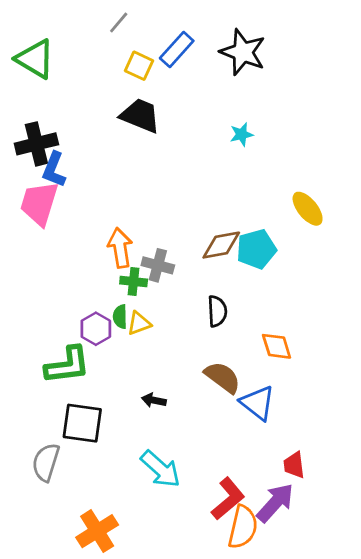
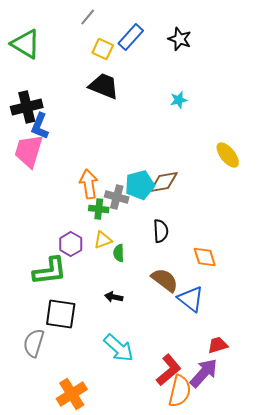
black star: (243, 52) -> (180, 39), size x0.7
cyan pentagon: (256, 249) -> (140, 185), moved
green semicircle: (120, 317) -> (119, 253), moved
red trapezoid: (294, 465) -> (218, 345), turned 80

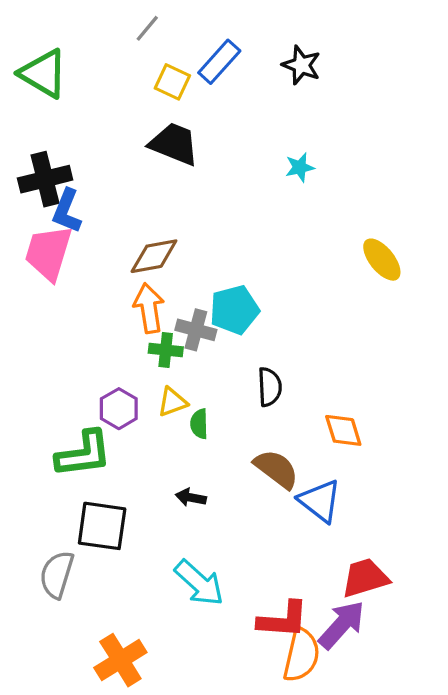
brown diamond: (164, 182) -> (154, 256), moved
red trapezoid: (218, 345) -> (365, 578), size x1.4
red L-shape: (169, 370) -> (283, 620), turned 44

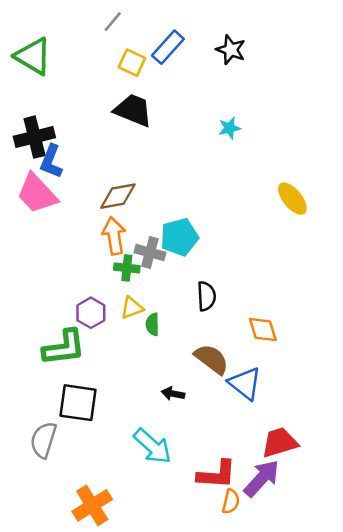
pink trapezoid: (48, 253) -> (37, 193), turned -60
black arrow: (191, 497) -> (173, 394), moved
orange semicircle: (301, 655) -> (231, 501), size x0.6

